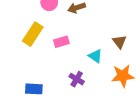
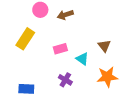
pink rectangle: (61, 42) -> (60, 49), moved

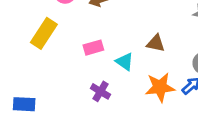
brown triangle: (104, 46) -> (156, 43), turned -40
blue rectangle: (26, 89) -> (24, 104), moved

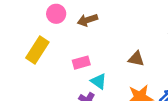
cyan triangle: (125, 62) -> (99, 81), moved

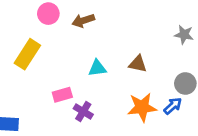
pink rectangle: (81, 63) -> (62, 95), moved
cyan triangle: (99, 81) -> (97, 68), moved, turned -42

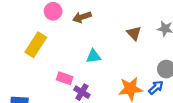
brown triangle: (138, 64) -> (134, 33), moved, turned 35
pink rectangle: (62, 95) -> (65, 78), turned 35

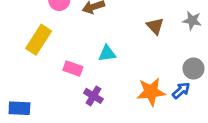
pink rectangle: (65, 78) -> (73, 69), moved

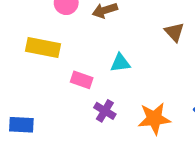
yellow rectangle: (39, 40) -> (43, 47), turned 68
orange star: (151, 92) -> (154, 119), moved

